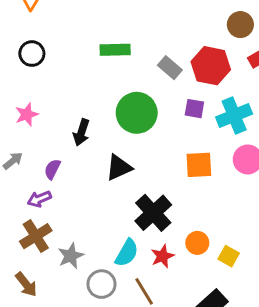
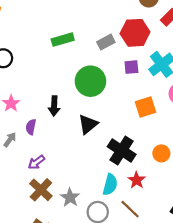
gray rectangle: (170, 68) -> (106, 42), turned -54
purple semicircle: (52, 169) -> (31, 127), moved
orange circle: (197, 243) -> (161, 153), moved

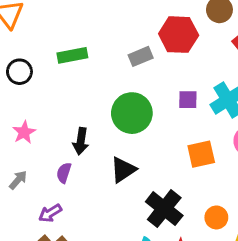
red hexagon: (135, 33) -> (179, 35), moved
green rectangle: (63, 40) -> (72, 55), moved
gray rectangle: (106, 42) -> (141, 56), moved
purple semicircle: (31, 127) -> (64, 173), moved

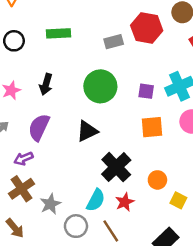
purple square: (188, 100) -> (146, 91), moved
black arrow: (81, 141) -> (46, 84), moved
purple semicircle: (64, 173) -> (39, 127), size x1.6

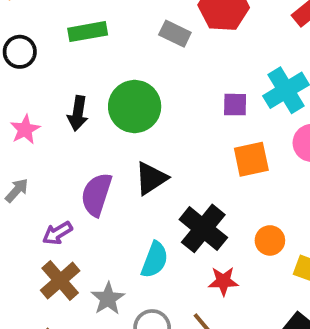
gray rectangle: (114, 42) -> (175, 34), turned 48
green circle: (100, 86) -> (135, 106), moved
purple semicircle: (39, 127) -> (96, 194), moved
cyan semicircle: (96, 200) -> (155, 260), moved
red star: (125, 202) -> (223, 281), turned 30

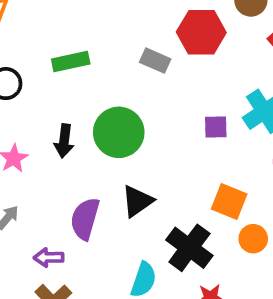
orange square: (251, 159) -> (229, 201), moved, turned 36
purple arrow: (57, 233) -> (49, 257), turned 32
orange circle: (270, 240) -> (253, 239), moved

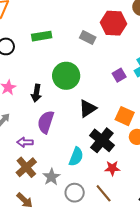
purple square: (216, 127) -> (119, 75), turned -32
black arrow: (64, 141) -> (36, 93), moved
black triangle: (137, 201) -> (88, 108), moved

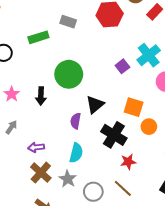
gray rectangle: (88, 37) -> (68, 22), moved
purple semicircle: (46, 122) -> (76, 121), moved, size x0.7
cyan semicircle: (76, 157) -> (76, 153), moved

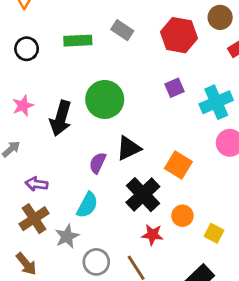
purple square: (122, 66) -> (174, 88), moved
black arrow: (41, 96) -> (61, 118), size x1.4
orange circle: (149, 127) -> (182, 216), moved

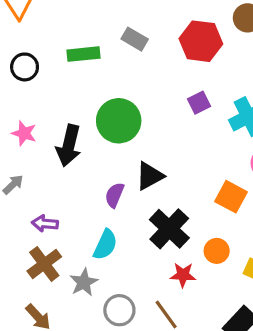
pink star: (23, 106) -> (24, 133), turned -30
orange square: (178, 165) -> (231, 197), moved

